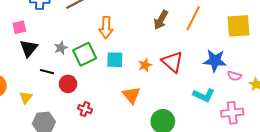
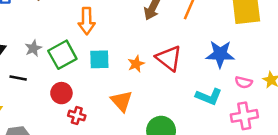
pink semicircle: (234, 76) -> (244, 82), moved
red circle: (68, 84) -> (61, 93), moved
red cross: (85, 109) -> (77, 116), moved

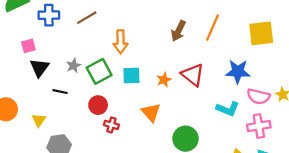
pink semicircle: (244, 82) -> (258, 96), size x1.5

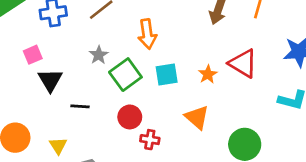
gray star: (73, 66) -> (99, 55), moved

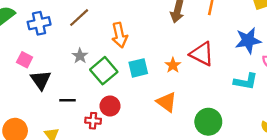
pink square: (33, 55) -> (25, 60), turned -35
red cross: (150, 140) -> (93, 121), moved

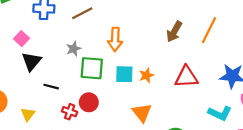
red triangle: (202, 54) -> (186, 77), turned -45
orange star: (173, 65) -> (146, 75), moved
green square: (104, 71) -> (92, 68), turned 30

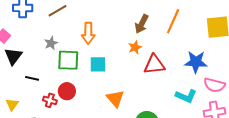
orange star: (146, 75) -> (135, 47), moved

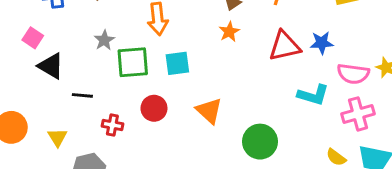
black triangle: (13, 56) -> (51, 66), turned -30
blue star: (196, 62) -> (322, 43), size x0.7
red triangle: (154, 64) -> (284, 46), moved
red circle: (67, 91) -> (154, 108), moved

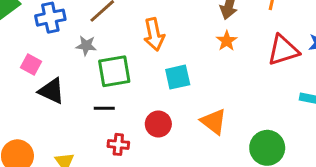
gray star: (104, 40) -> (86, 46), moved, turned -30
green square: (133, 62) -> (114, 71), moved
black line: (82, 95) -> (104, 108), moved

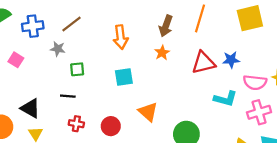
orange arrow: (154, 34) -> (121, 37), moved
green square: (114, 71) -> (77, 69), size x0.6
black triangle: (52, 91) -> (30, 108), moved
red circle: (158, 124) -> (111, 126), moved

